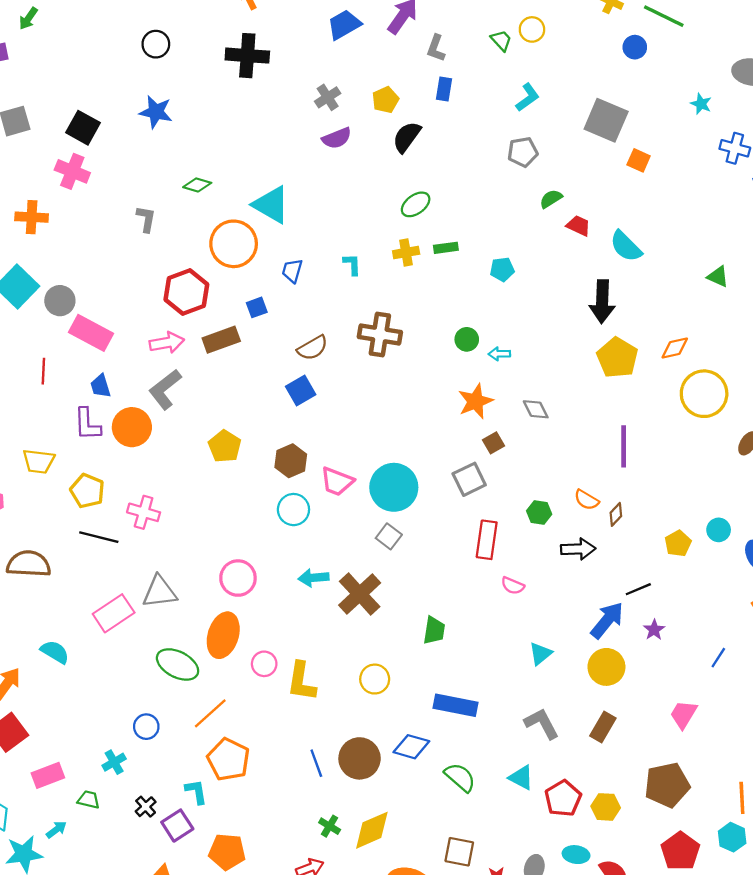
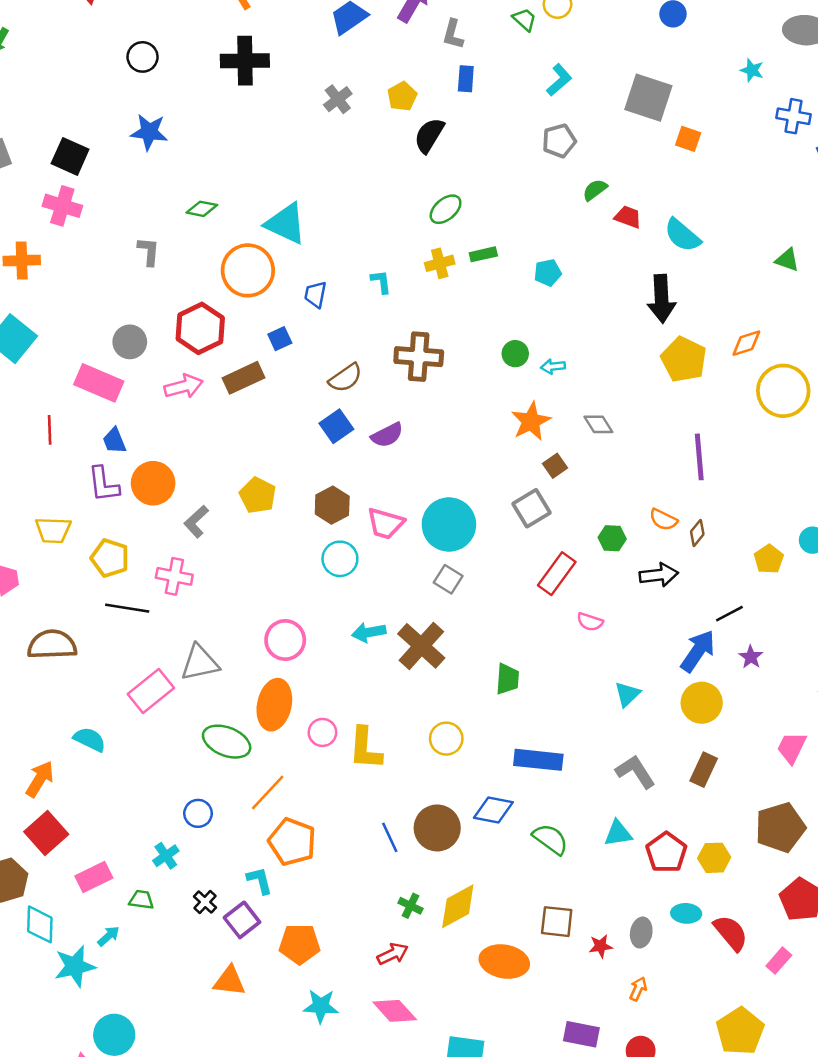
purple semicircle: (337, 138) -> (387, 435), moved
gray circle: (60, 301) -> (130, 342), moved
gray L-shape: (165, 389) -> (196, 522), moved, size x0.7
red rectangle: (487, 540) -> (557, 574), turned 33
cyan triangle: (521, 778) -> (618, 833), turned -32

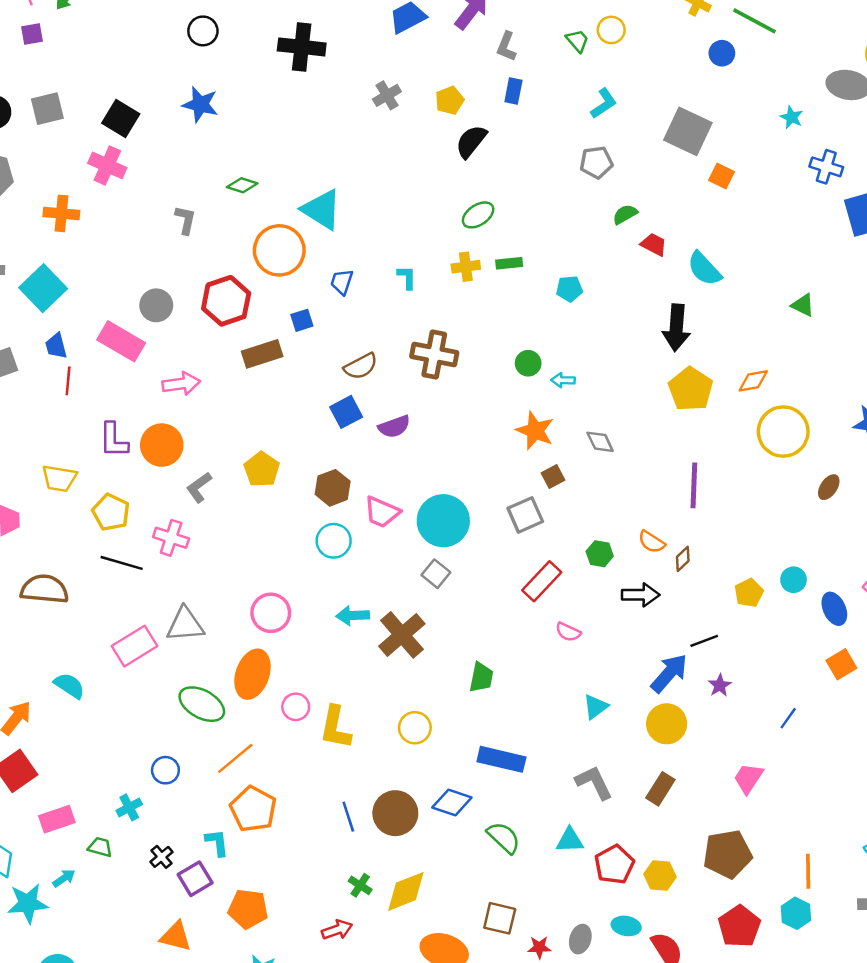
pink arrow: (184, 386) -> (181, 384), moved
orange star: (531, 421) -> (535, 431), turned -30
blue trapezoid: (114, 441) -> (56, 346), moved

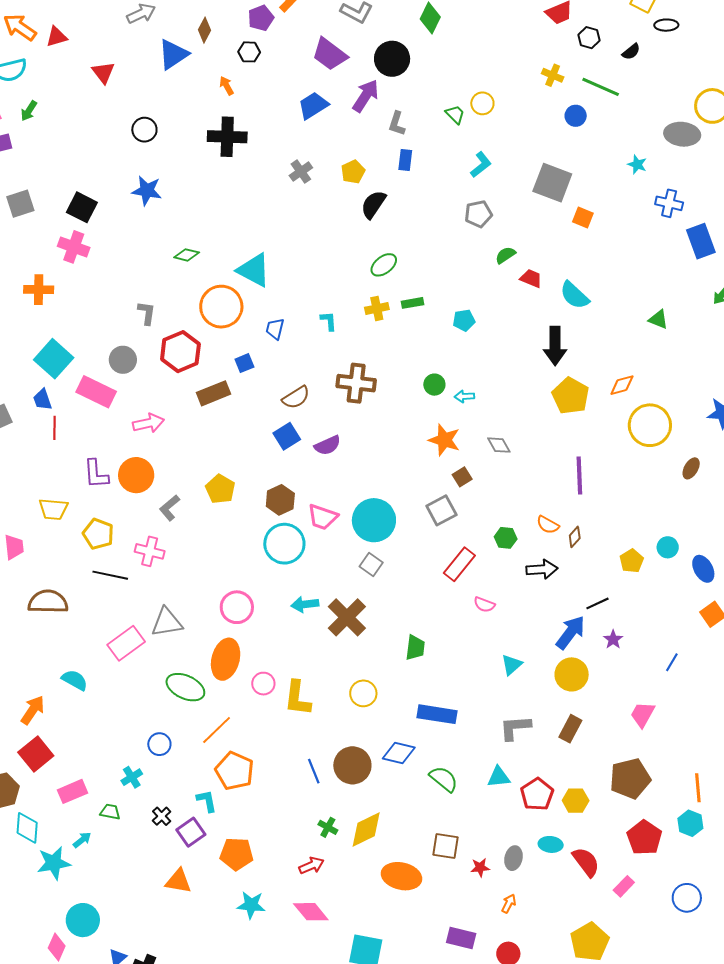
gray L-shape: (185, 220) -> (147, 313), moved
cyan square: (43, 288) -> (54, 359), moved
cyan circle: (334, 541) -> (284, 544), size x1.4
gray L-shape: (594, 783) -> (515, 728), turned -64

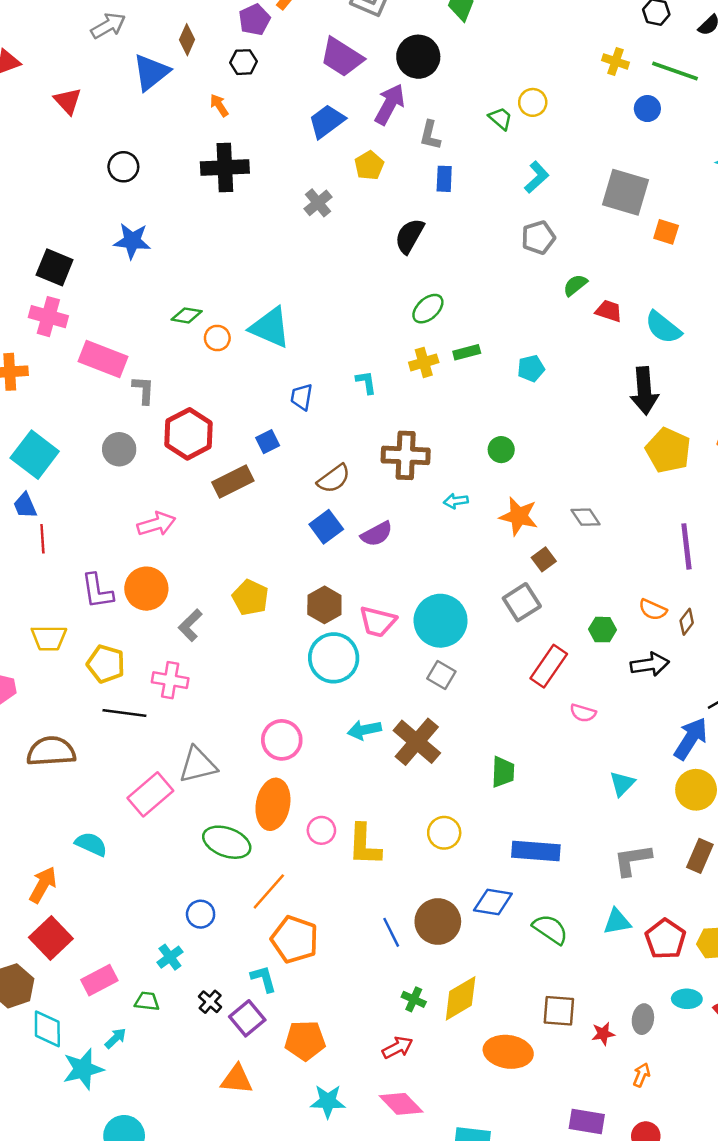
yellow pentagon: (353, 172) -> (369, 165), moved
orange circle: (221, 307) -> (217, 338), moved, size x0.5
pink rectangle: (96, 392) -> (103, 359), moved
cyan arrow: (464, 396) -> (456, 501), moved

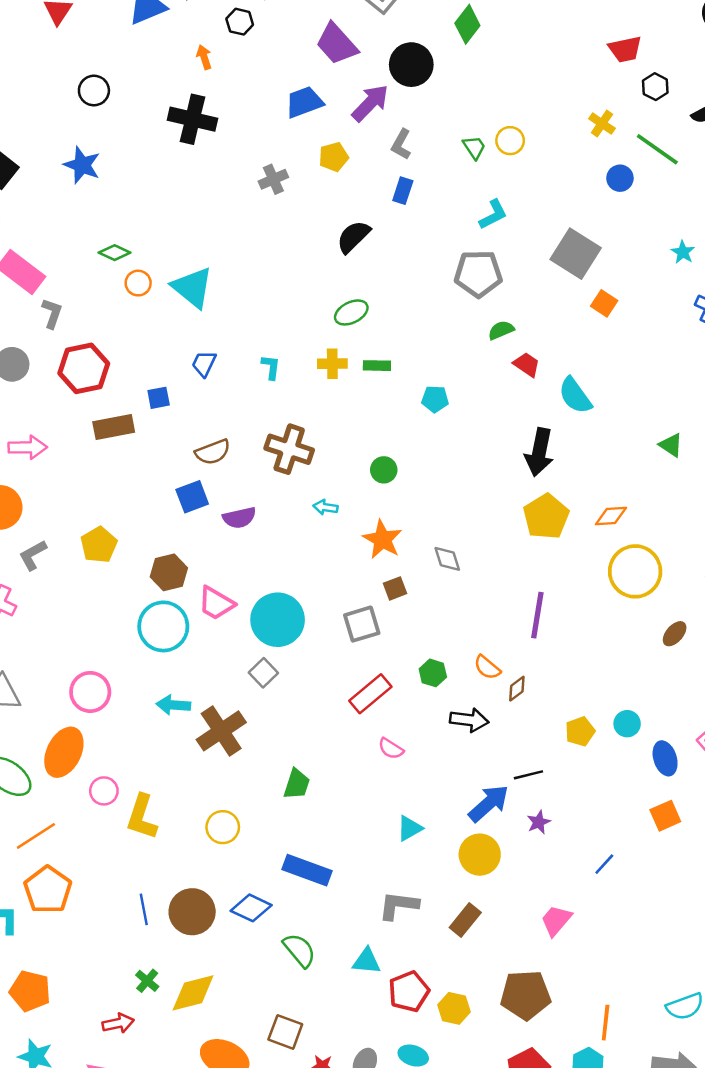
gray pentagon: (538, 238) -> (478, 274), size x1.4

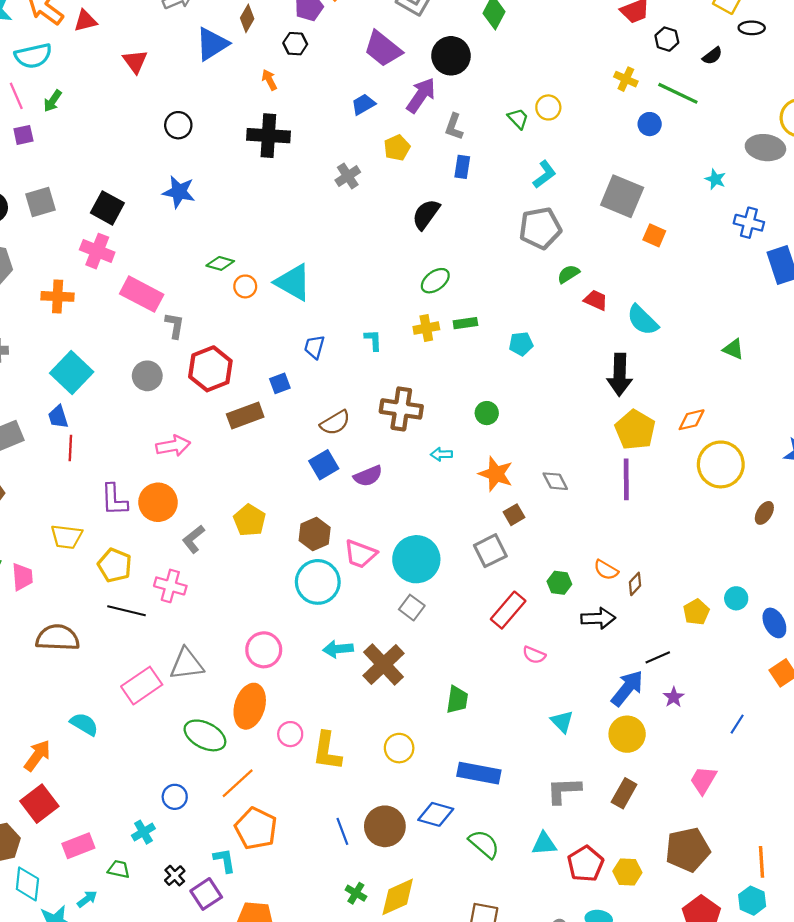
blue trapezoid: (304, 102) -> (363, 104), size x0.7
purple line: (537, 615) -> (626, 479), moved
cyan triangle: (409, 828) -> (562, 722), turned -35

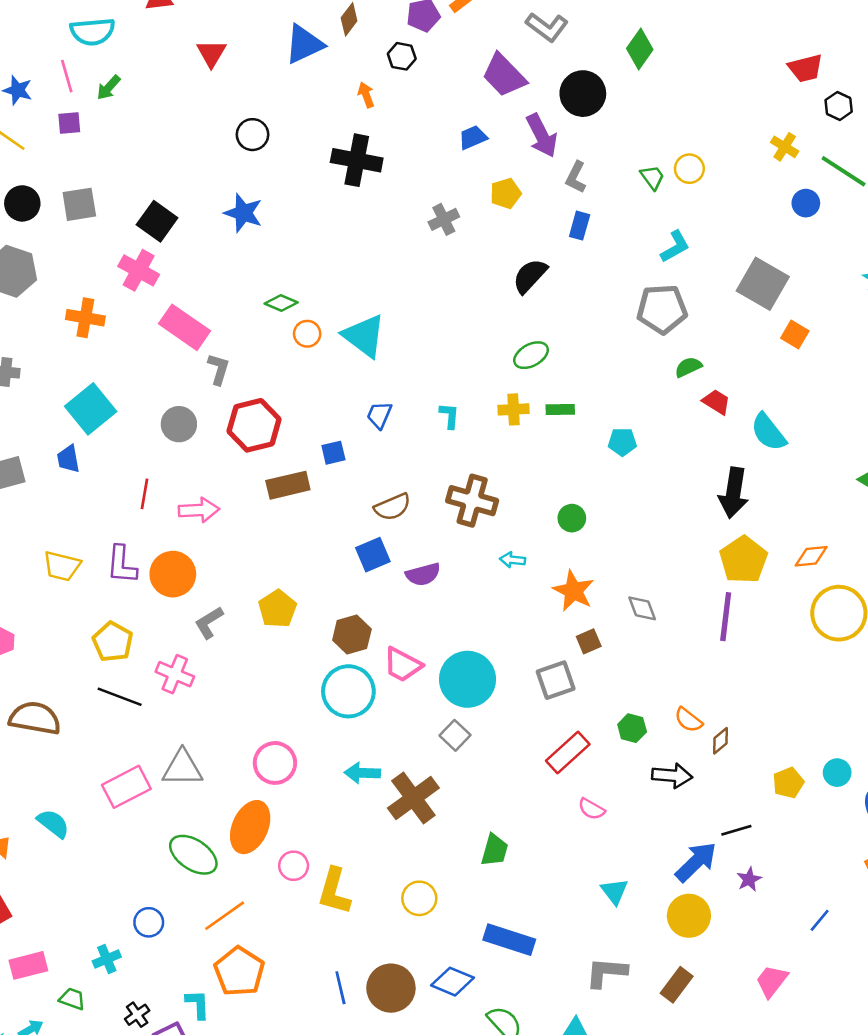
purple arrow: (421, 95) -> (542, 136), turned 111
red line: (70, 448) -> (145, 494), moved
yellow trapezoid: (66, 537) -> (62, 566), moved

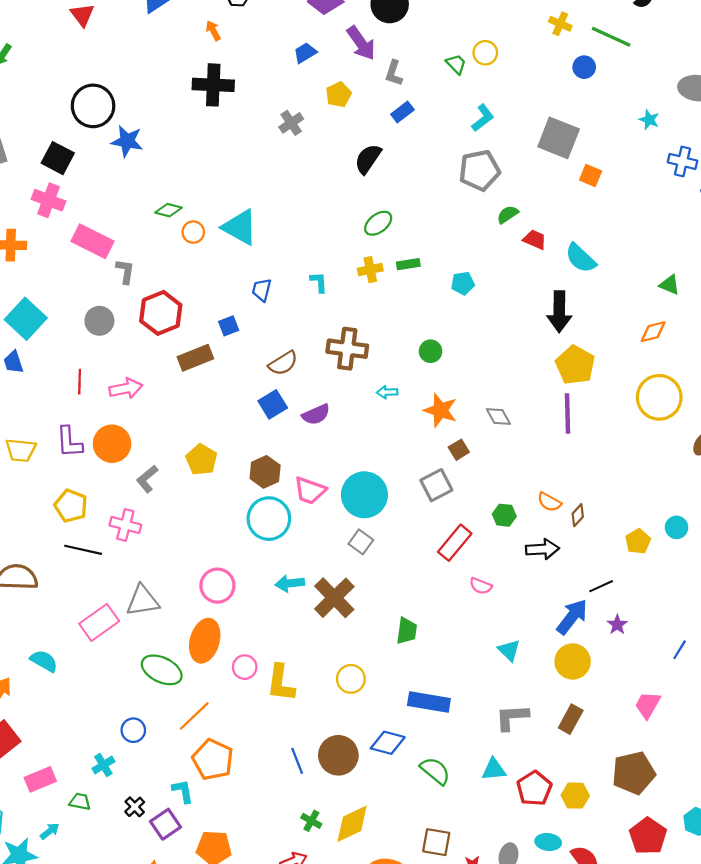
black circle: (253, 135) -> (93, 106), moved, size x1.6
blue rectangle: (580, 226) -> (402, 112), turned 45
orange diamond: (811, 556) -> (653, 332), moved

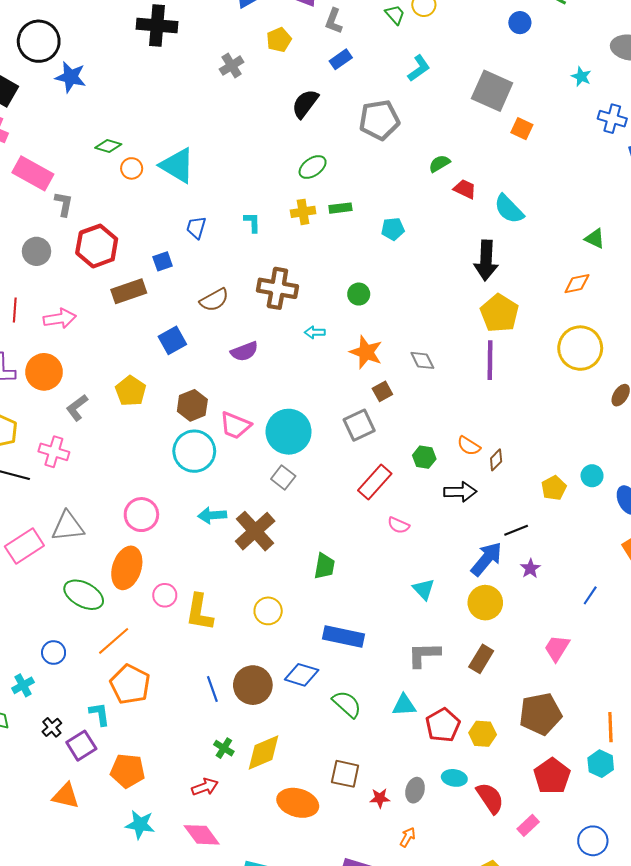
gray pentagon: (479, 170) -> (379, 120), moved
blue square: (273, 404) -> (172, 340), moved

